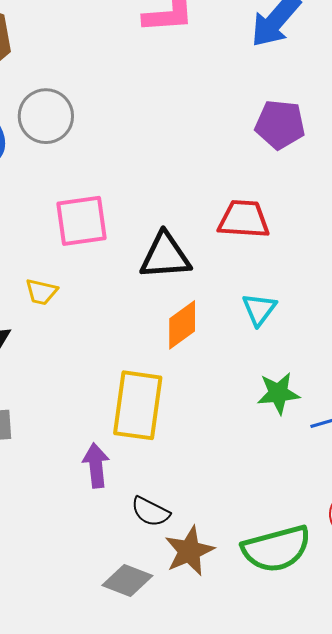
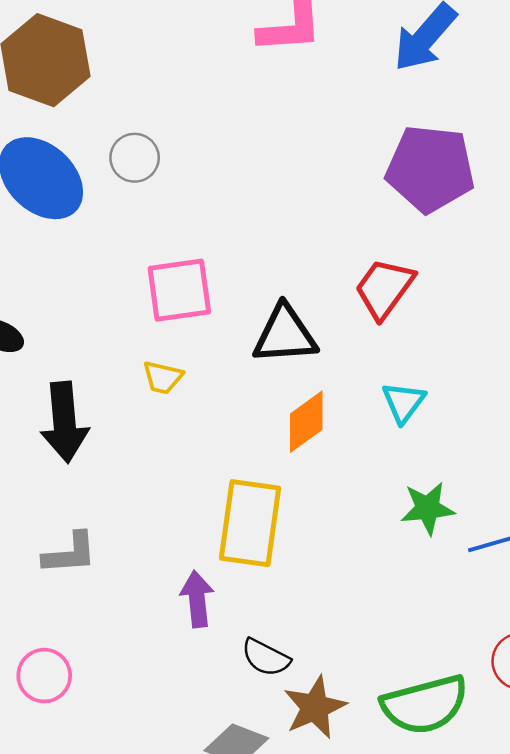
gray circle: (46, 116) -> (135, 158), size x0.7
purple pentagon: (280, 124) -> (430, 169), size x1.4
red trapezoid: (244, 219) -> (384, 288), turned -58
yellow trapezoid: (41, 292) -> (163, 377), moved

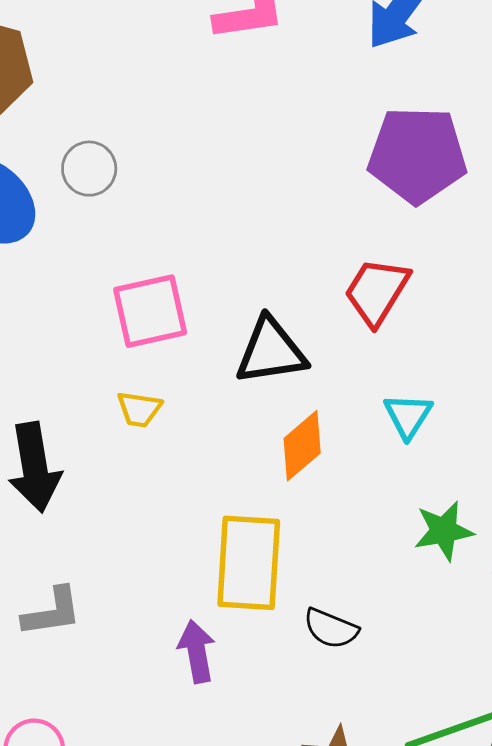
black semicircle: (266, 658) -> (331, 629), moved

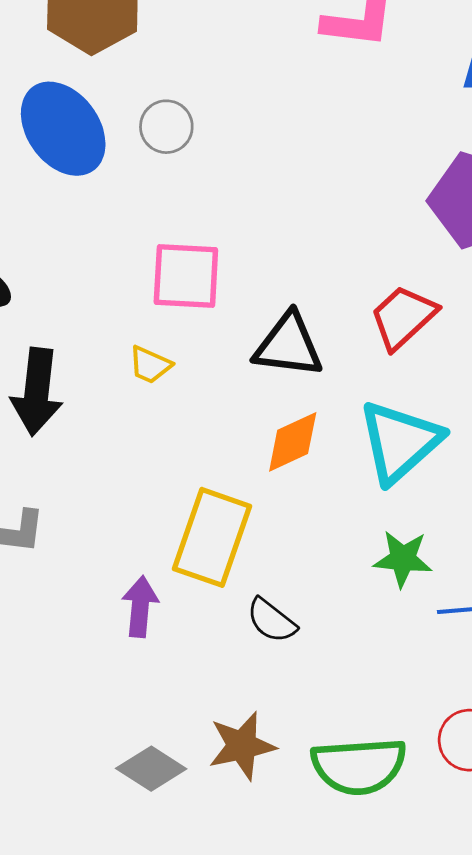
cyan triangle: (408, 416) -> (400, 442), size x1.8

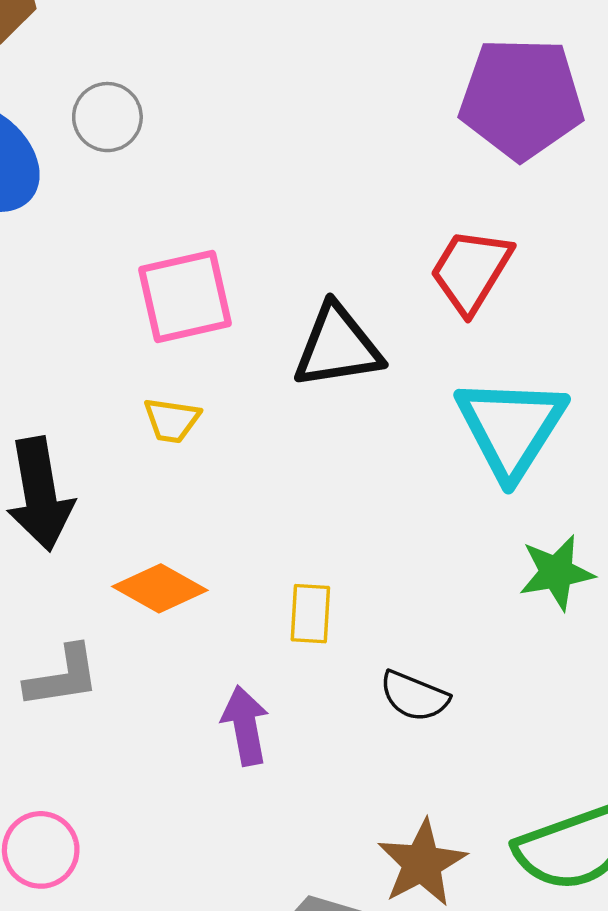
orange diamond: (293, 442) -> (160, 588), moved, turned 70
yellow rectangle: (212, 537) -> (310, 614), size x0.5

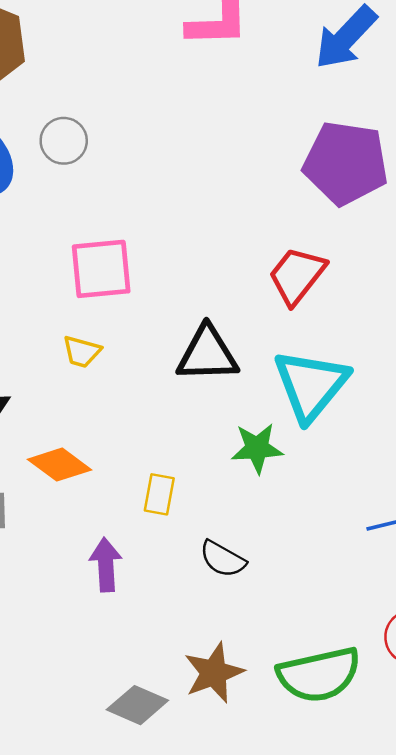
black triangle: (338, 347) -> (207, 354), moved
green star: (556, 572) -> (257, 448), moved

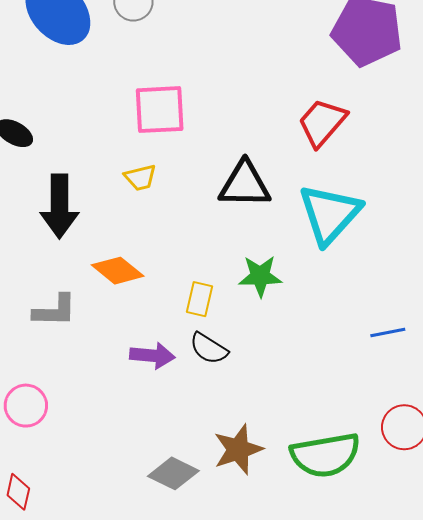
yellow trapezoid: (82, 352) -> (140, 178), turned -32
green star: (257, 448) -> (260, 276), moved
black semicircle: (223, 559) -> (209, 348), moved
purple arrow: (106, 565) -> (152, 356), turned 96

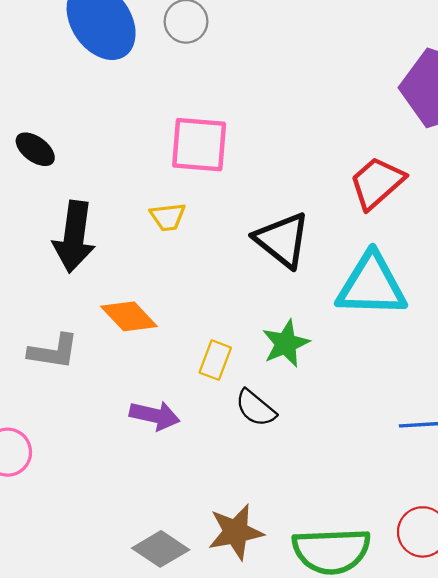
black triangle: (245, 184) -> (282, 240), turned 30
cyan triangle: (330, 214) -> (372, 285), turned 42
green star: (260, 276) -> (286, 343), turned -30
black semicircle: (209, 348) -> (256, 408), moved

